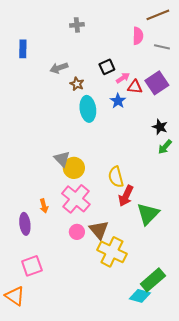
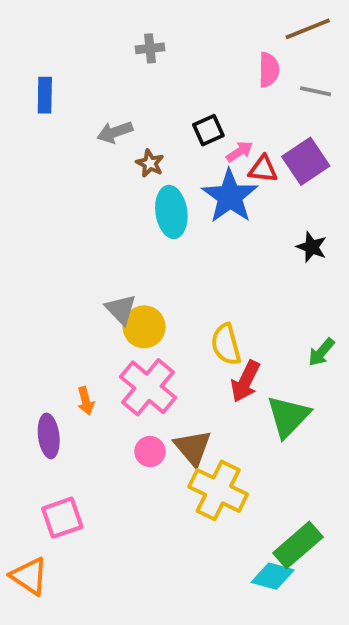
blue star: (118, 101) -> (230, 196), size x1.8
green arrow: (165, 147) -> (321, 352), moved

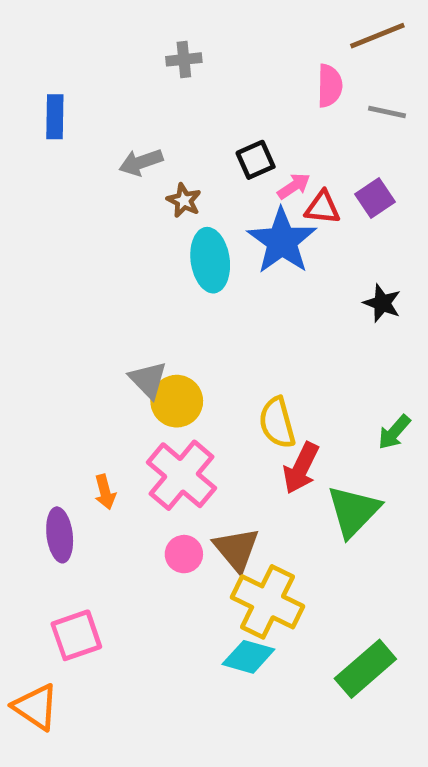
purple square: (306, 161) -> (375, 198), size x0.7
cyan diamond: (273, 576) -> (248, 657), moved

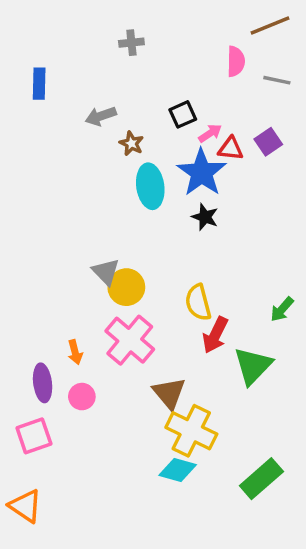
black star: (382, 303) -> (205, 217), moved
pink circle: (184, 554) -> (82, 397), moved
pink square: (76, 635) -> (34, 436), moved

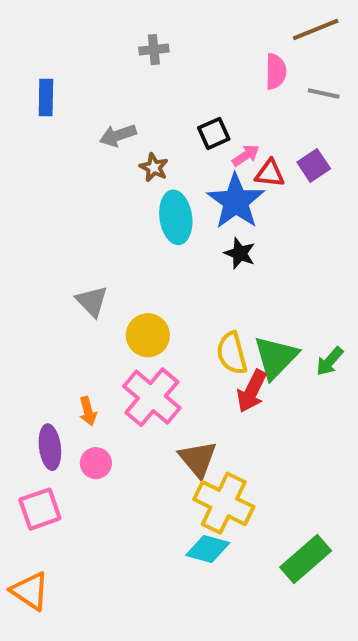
gray triangle: (106, 272) -> (92, 301), moved
green triangle: (253, 366) -> (276, 357), moved

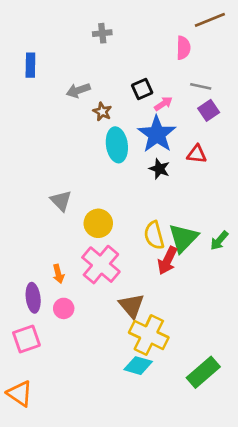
gray line: (324, 93) -> (201, 86), moved
red triangle: (270, 173) -> (197, 154), moved

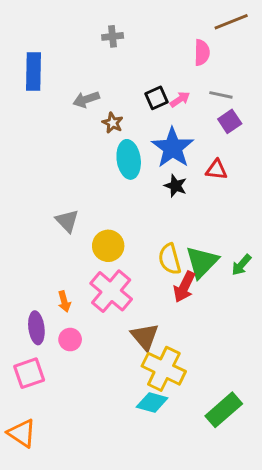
blue rectangle: (30, 65) -> (33, 72), size x1.4
pink arrow: (163, 104) -> (180, 99), moved

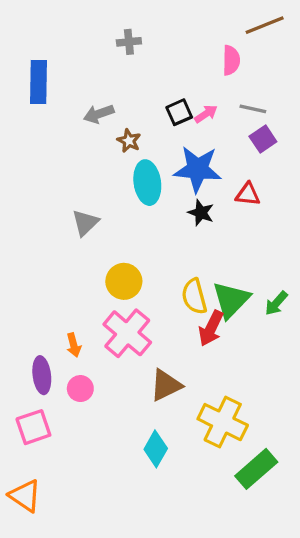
blue star: (173, 148) -> (198, 169), turned -30
gray triangle: (67, 221) -> (85, 223), moved, turned 30
brown triangle: (145, 337) -> (166, 385), turned 44
yellow cross: (164, 369) -> (223, 422), moved
cyan diamond: (152, 402) -> (156, 449), moved, turned -76

